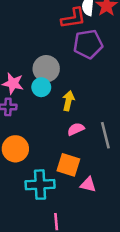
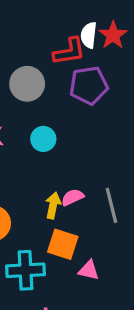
gray circle: (46, 69) -> (27, 84), moved
cyan circle: (41, 87) -> (43, 139), moved
yellow arrow: (68, 101) -> (53, 205), moved

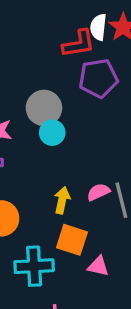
gray circle: (27, 84) -> (44, 108), moved
pink semicircle: (72, 197) -> (98, 192), moved

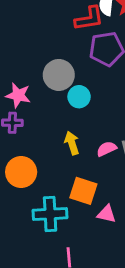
cyan circle: (52, 133) -> (79, 97), moved
yellow arrow: (62, 200) -> (72, 143), moved, turned -30

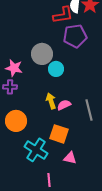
pink semicircle: (107, 149) -> (64, 105), moved
cyan cross: (50, 214) -> (36, 150), turned 35
pink triangle: (107, 214) -> (70, 158), moved

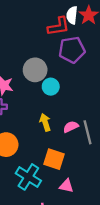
pink semicircle: (64, 105) -> (71, 127), moved

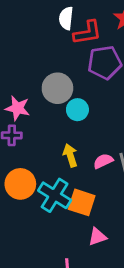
white semicircle: (72, 15) -> (66, 18), moved
cyan cross: (28, 177) -> (55, 195), moved
pink triangle: (66, 186) -> (97, 237), turned -32

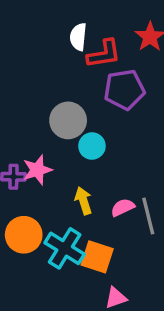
pink star: (17, 108) -> (37, 170), moved, turned -30

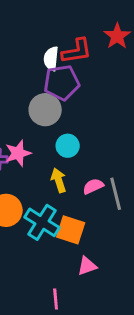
white semicircle: (78, 37) -> (51, 59), moved
purple pentagon: (124, 90) -> (62, 83), moved
cyan circle: (92, 146) -> (68, 146), moved

